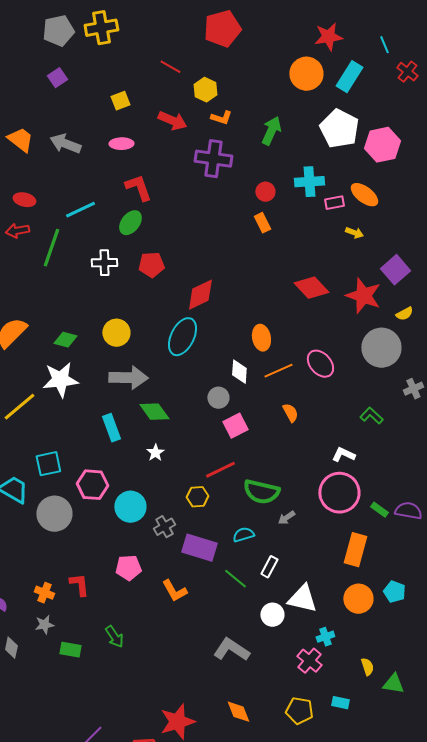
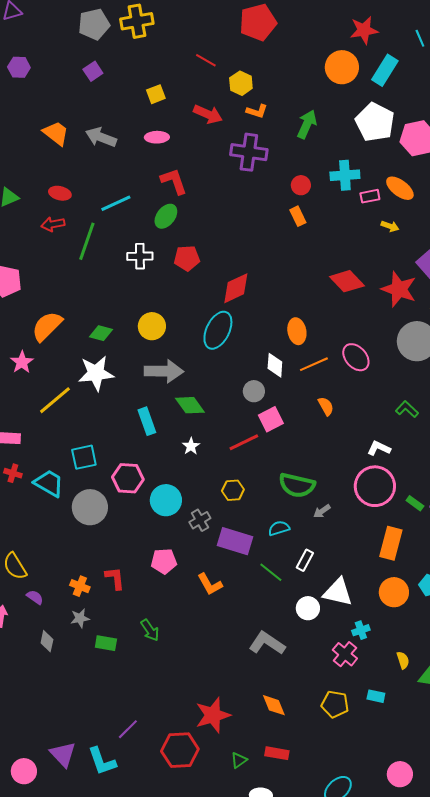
red line: (220, 470) -> (244, 442), moved

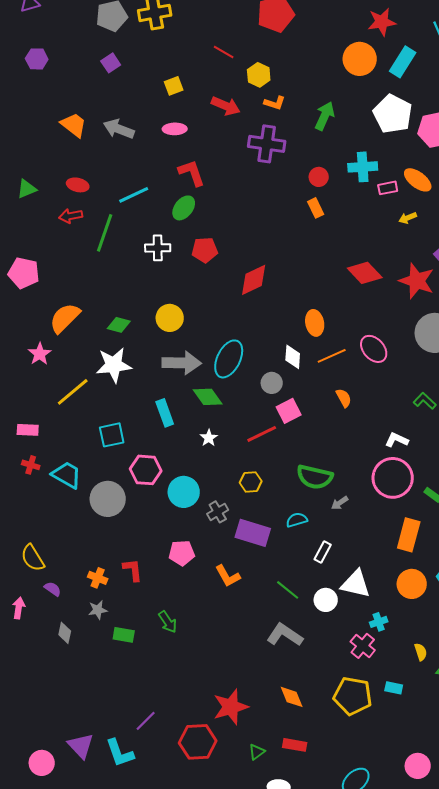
yellow arrow: (390, 226) -> (408, 218), turned 138
cyan ellipse: (218, 330) -> (229, 359), moved
cyan square: (84, 457) -> (112, 435), moved
green line: (271, 572) -> (288, 590), moved
yellow pentagon: (335, 704) -> (353, 696), size x1.4

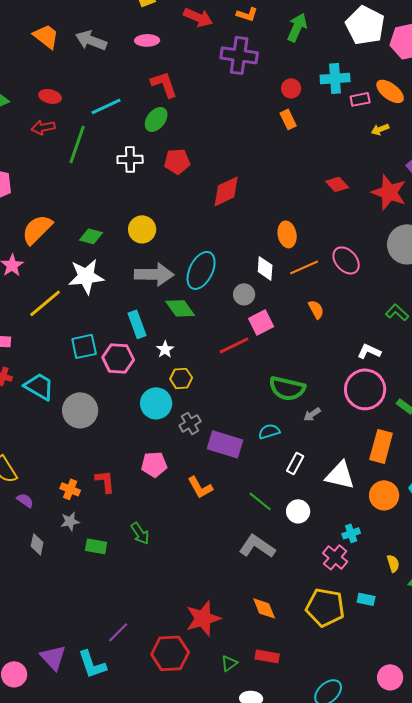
red diamond: (365, 273) -> (337, 184), size x0.7
white star: (209, 438) -> (165, 349), moved
pink hexagon: (146, 470) -> (118, 358), moved
yellow hexagon: (251, 482) -> (181, 378), moved
white triangle: (356, 584) -> (340, 475), moved

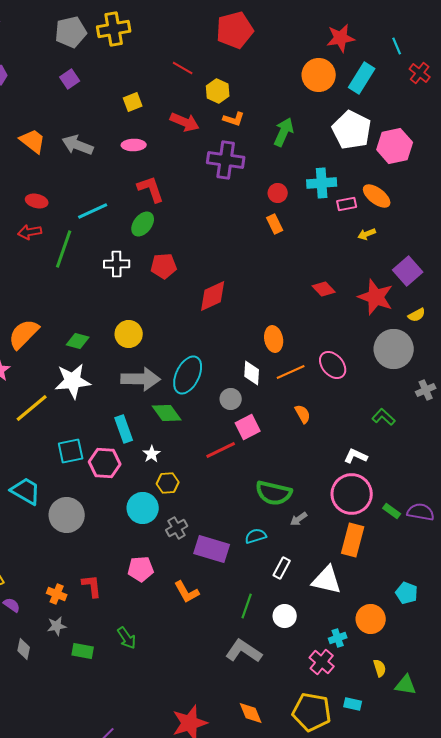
orange rectangle: (381, 446) -> (353, 540), moved
orange circle: (384, 495) -> (371, 619), moved
green line: (260, 501) -> (247, 606), turned 70

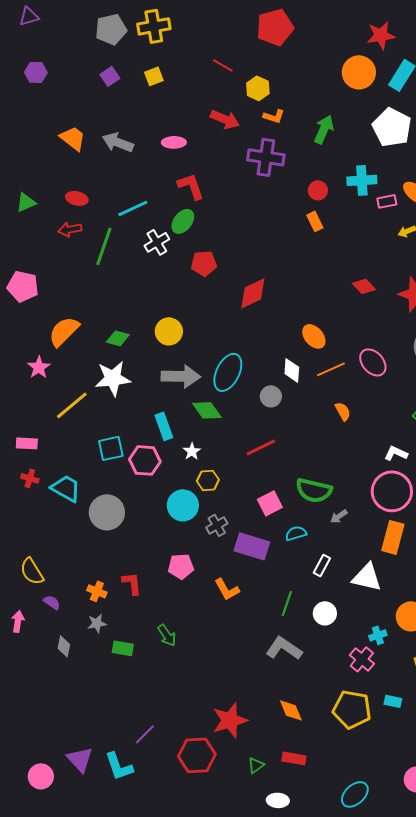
yellow square: (133, 102) -> (154, 76), moved
white cross: (117, 264) -> (157, 242), moved, turned -30
orange ellipse: (274, 339) -> (314, 336), turned -30
pink square: (248, 427) -> (270, 503), moved

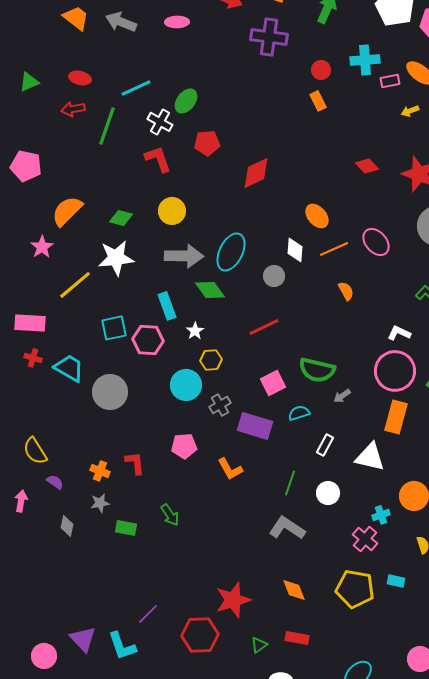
red L-shape: (191, 186) -> (158, 159), moved
white cross: (157, 242) -> (160, 122), turned -30
pink rectangle: (27, 443) -> (30, 323), size x1.4

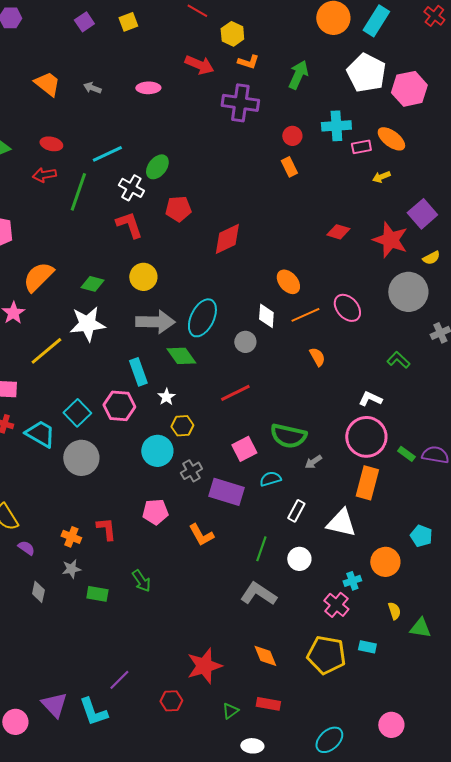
gray arrow: (121, 22) -> (92, 88), size x0.6
red diamond: (367, 166) -> (338, 232), turned -30
cyan square: (114, 328) -> (77, 413), moved, turned -32
red hexagon: (200, 635) -> (171, 701), size x0.6

